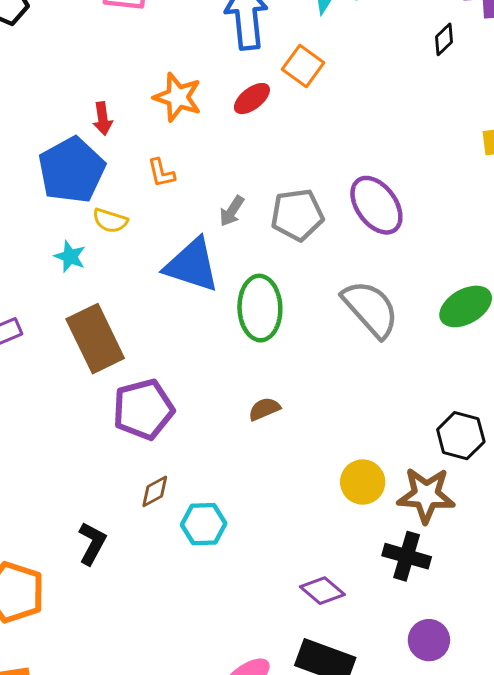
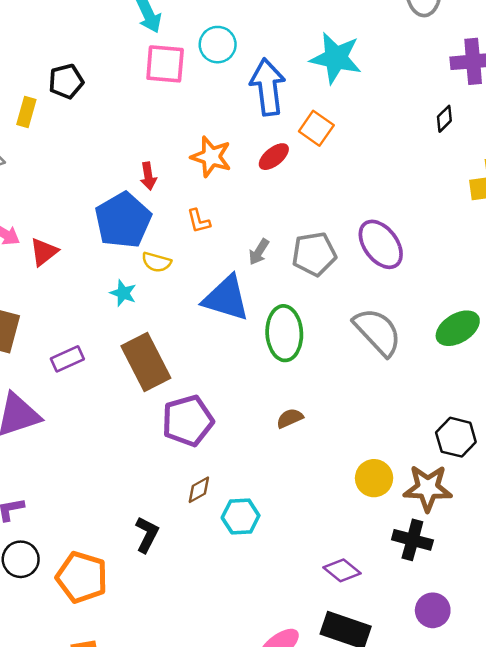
black diamond: (444, 39) -> (444, 119), moved

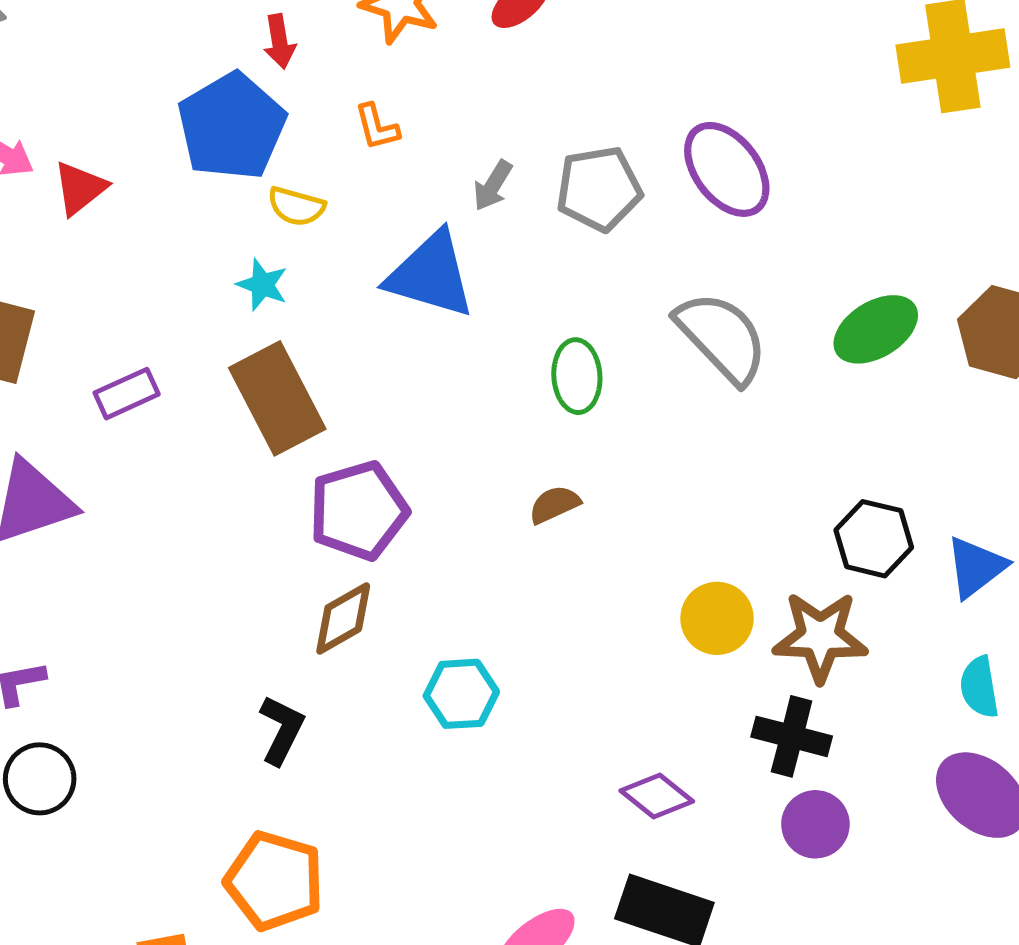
cyan star: (123, 293) -> (262, 285), moved
green ellipse: (284, 333) -> (577, 376), moved, size x0.7
brown diamond: (199, 490) -> (343, 618), moved, size x1.4
orange pentagon: (82, 577) -> (274, 881), moved
purple circle: (433, 610) -> (815, 824), moved

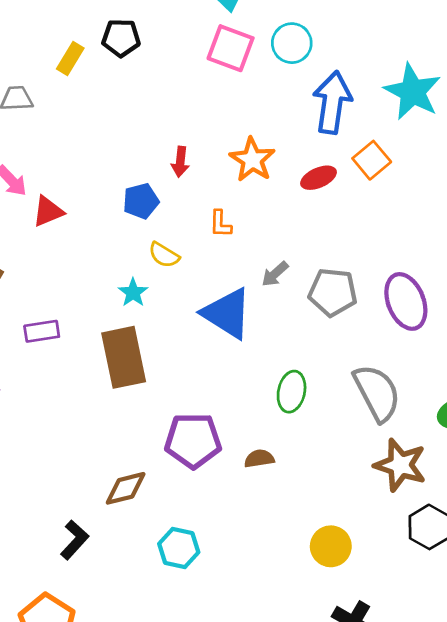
blue pentagon: (232, 126) -> (141, 201), size x0.6
purple pentagon: (358, 511) -> (193, 440), moved
brown star: (820, 637) -> (400, 465), moved

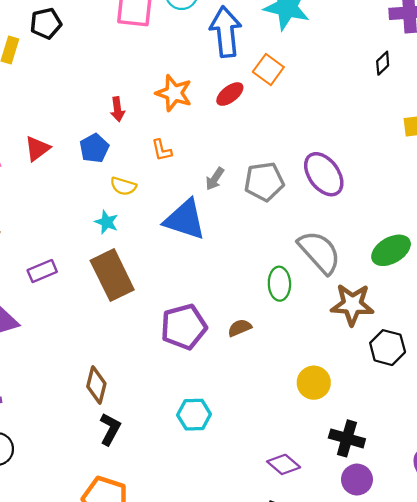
red triangle: (48, 211) -> (37, 148), moved
green ellipse: (292, 392) -> (279, 284), moved
brown diamond: (126, 488) -> (96, 385), moved, turned -48

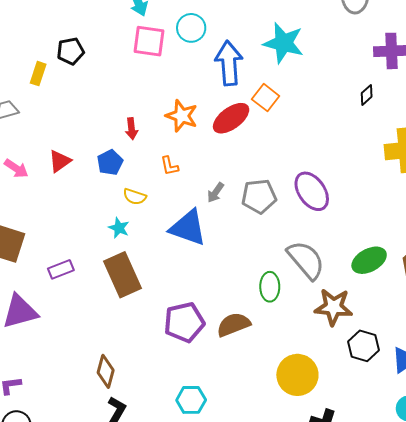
red ellipse: (230, 94) -> (231, 118), size x1.5
brown semicircle: (240, 328) -> (234, 325), size x1.6
yellow circle: (314, 383) -> (297, 375), size x1.4

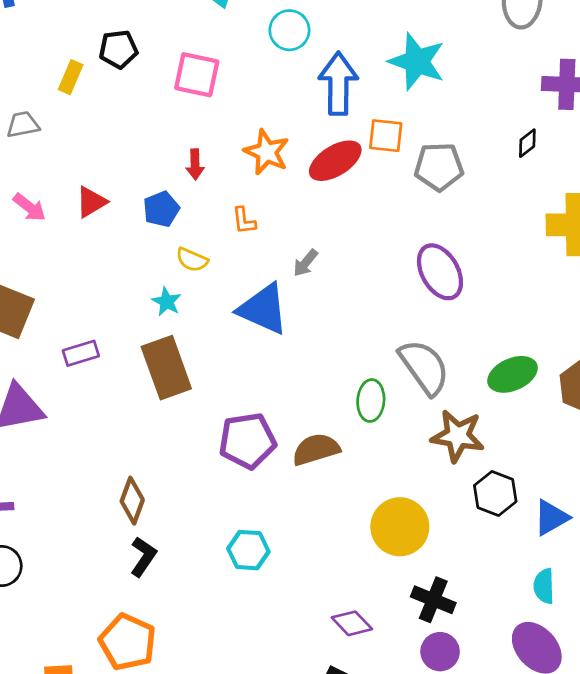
pink square: (149, 41) -> (197, 75), moved
orange square: (266, 98) -> (386, 136), turned -36
gray pentagon: (259, 196) -> (439, 167), moved

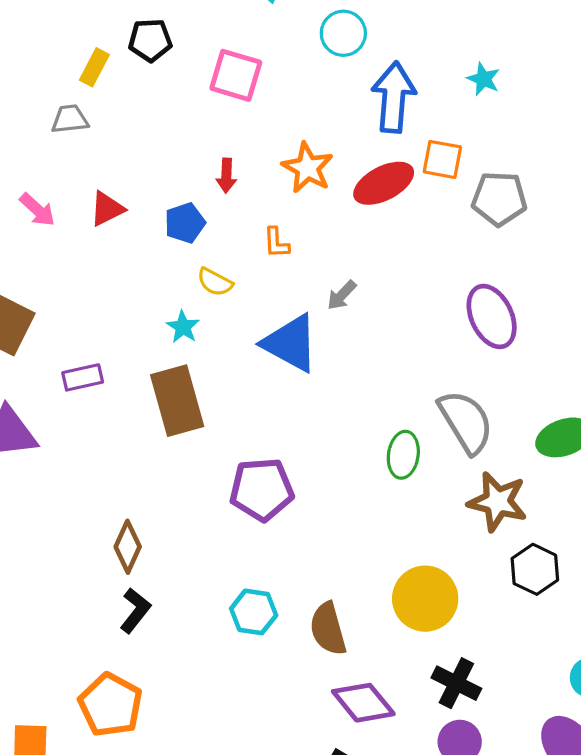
cyan star: (417, 61) -> (483, 79), size x0.5
gray trapezoid: (23, 125) -> (70, 119), moved
brown semicircle: (316, 449) -> (328, 629), moved, turned -93
purple diamond: (352, 623) -> (363, 703), size x1.4

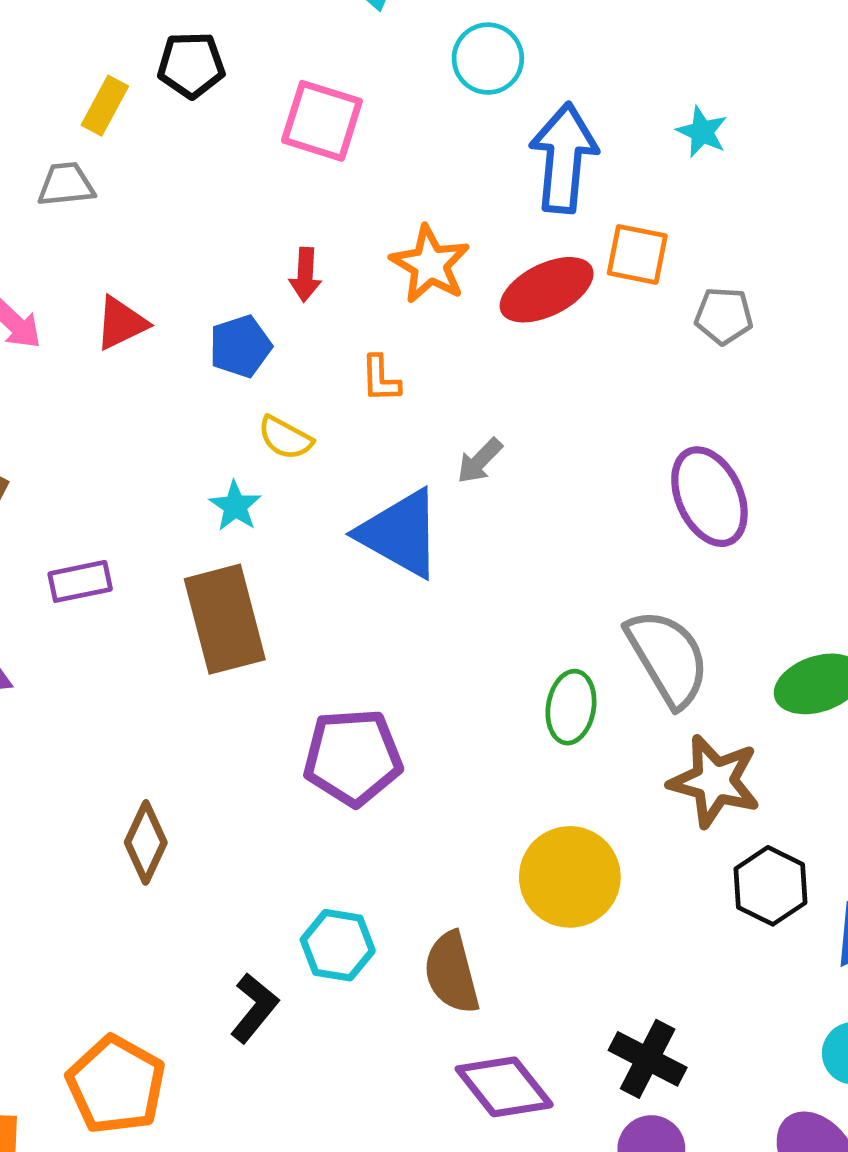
gray pentagon: (499, 199) -> (724, 316), size x0.7
yellow circle: (425, 599) -> (570, 877), moved
black L-shape: (135, 611) -> (254, 1008), moved

